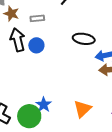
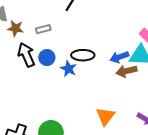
black ellipse: (84, 39) -> (83, 55), moved
blue star: (44, 105) -> (69, 69), moved

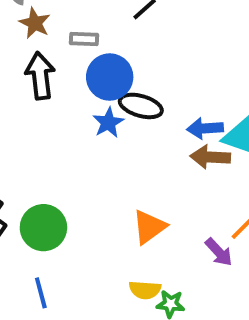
blue circle: (47, 58) -> (110, 77), moved, size x1.5

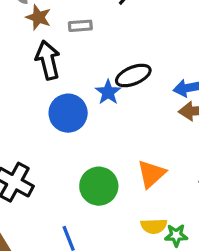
blue circle: (110, 77) -> (68, 113), moved
black ellipse: (141, 106) -> (133, 75), turned -32
green circle: (43, 228) -> (99, 186), moved

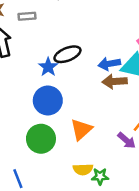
blue circle: (68, 113) -> (48, 101), moved

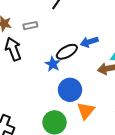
blue arrow: (109, 64) -> (89, 42), moved
blue circle: (48, 101) -> (70, 90), moved

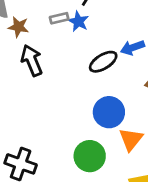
gray rectangle: (30, 26) -> (59, 18), moved
blue star: (53, 64) -> (78, 21), moved

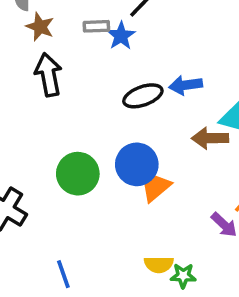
orange triangle: (131, 139) -> (155, 186), moved
green circle: (90, 156) -> (78, 174), moved

